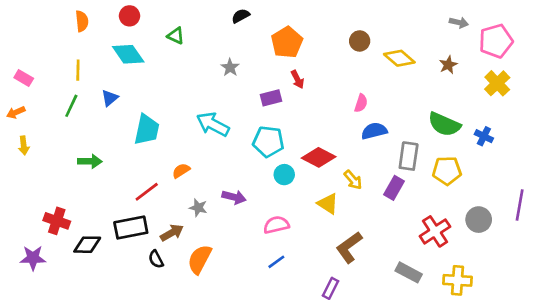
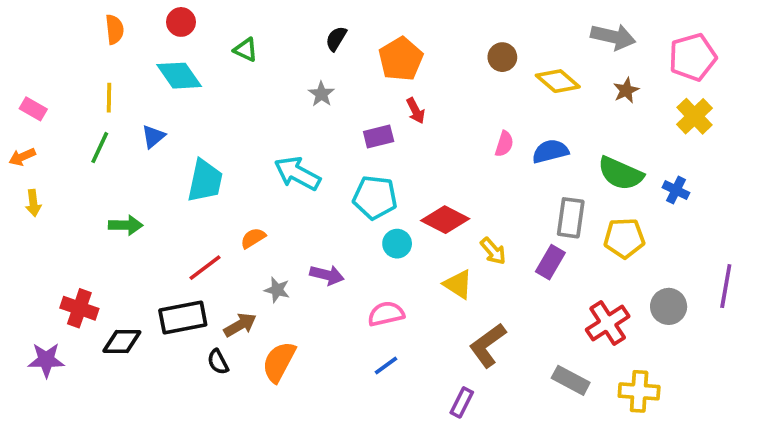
black semicircle: (241, 16) -> (336, 39), moved, turned -30
gray arrow: (459, 22) -> (613, 37), moved, size x1.6
blue semicircle: (374, 131) -> (550, 151), moved

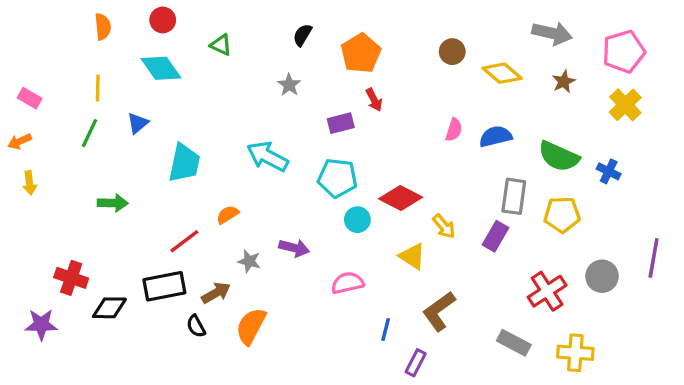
blue line: (386, 366) -> (386, 329), moved, turned -40

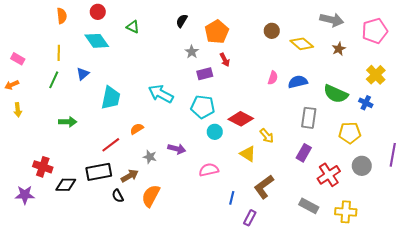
gray star: (289, 85) -> (192, 52), moved
yellow cross: (625, 105) -> (376, 75), moved
yellow pentagon: (562, 215) -> (350, 133), moved
purple rectangle: (496, 236) -> (304, 153), moved

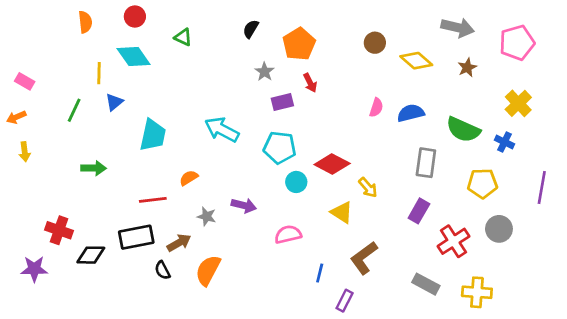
yellow line: (59, 53) -> (99, 73), moved
red line: (111, 145) -> (153, 200), turned 30
purple line: (393, 155) -> (542, 188), moved

